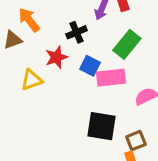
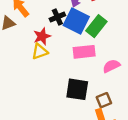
blue square: (90, 66) -> (76, 21), moved, size x1.6
yellow triangle: (32, 80) -> (40, 52), moved

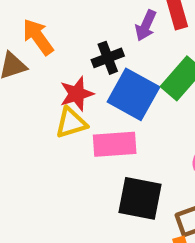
blue square: (76, 21) -> (133, 94), moved
pink rectangle: (84, 52) -> (115, 144), moved

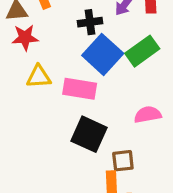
red star: (77, 94) -> (25, 38), moved
yellow triangle: (71, 123) -> (39, 77), moved

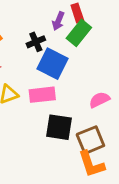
green rectangle: (142, 51) -> (79, 33), moved
brown square: (123, 161) -> (90, 140), size x1.5

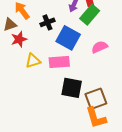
black cross: (36, 42) -> (47, 22), moved
pink semicircle: (99, 100) -> (100, 47), moved

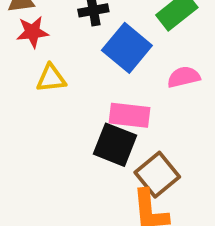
pink rectangle: (59, 62) -> (130, 115), moved
brown square: (96, 99) -> (157, 175), turned -30

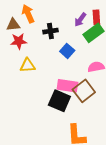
blue square: (127, 48) -> (67, 51), size x0.6
brown square: (157, 175) -> (84, 91), moved

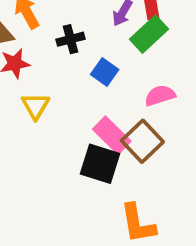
yellow triangle: (28, 65) -> (35, 106), turned -49
pink rectangle: (67, 86) -> (112, 135), turned 42

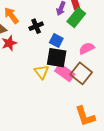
yellow triangle: (35, 106) -> (42, 72), moved
black square: (100, 164) -> (57, 58), moved

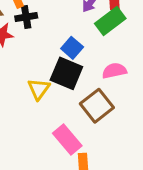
black cross: (36, 26) -> (26, 17), moved
pink rectangle: (65, 73) -> (67, 140), moved

